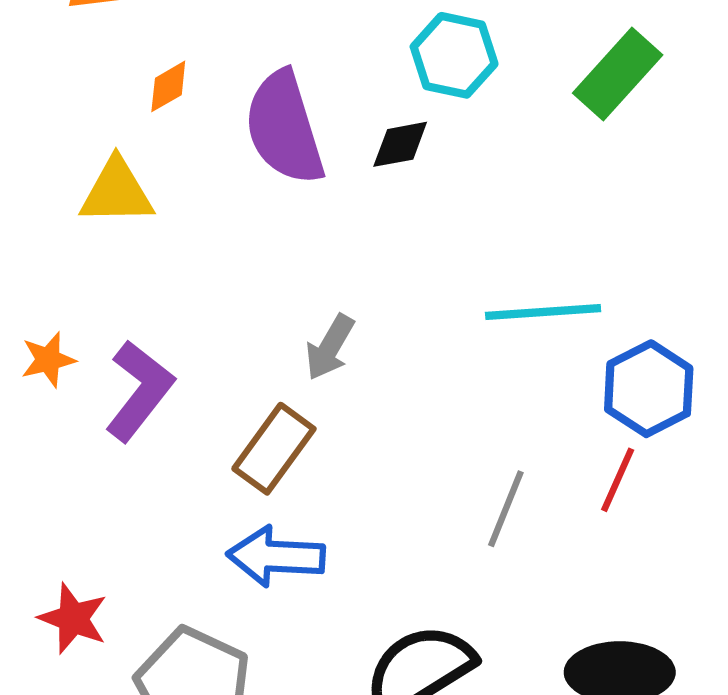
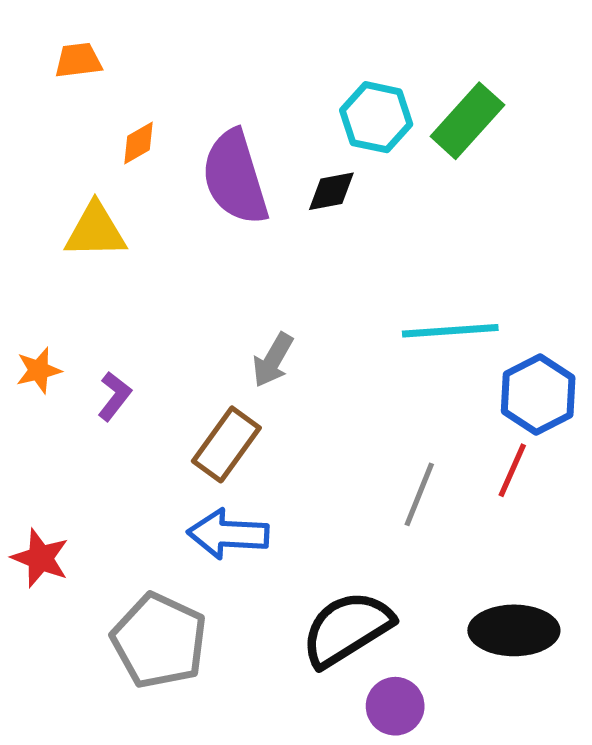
green rectangle: (618, 74) -> (467, 121), moved
purple L-shape: (139, 391) -> (114, 396), size x0.6
red star: (73, 619) -> (40, 558), moved

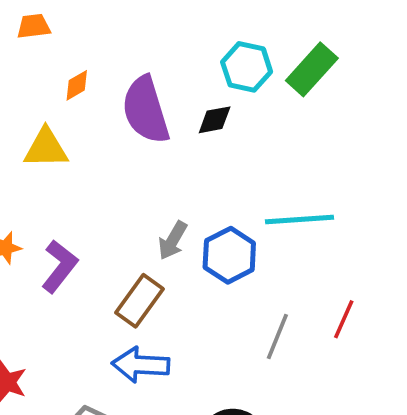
blue hexagon: (538, 394) -> (229, 255), moved
purple L-shape: (114, 396) -> (59, 266), size x1.5

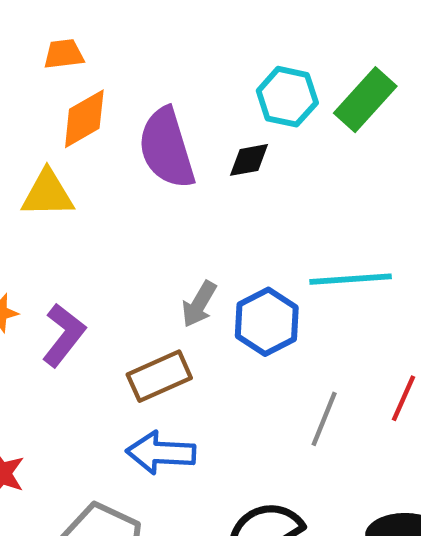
orange trapezoid: (34, 26) -> (64, 54), moved
orange diamond: (77, 85) -> (84, 119), size x1.6
brown rectangle: (139, 301) -> (159, 376), turned 30

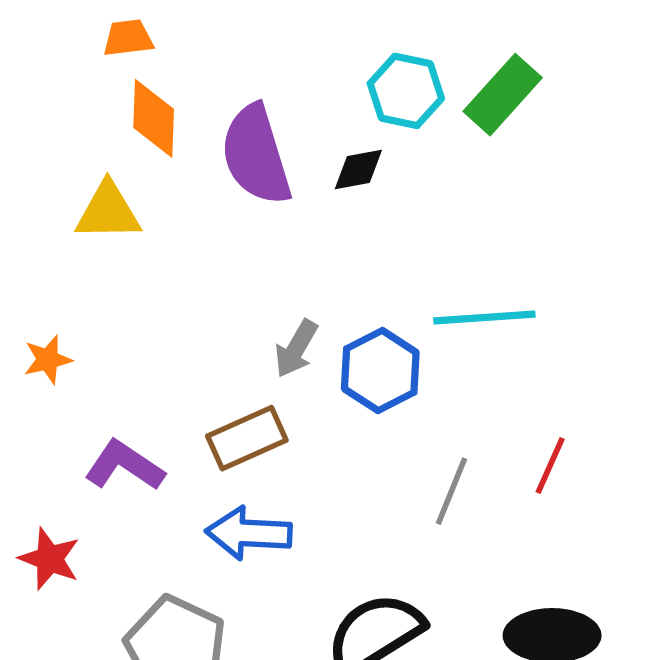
orange diamond: (84, 119) -> (154, 118), turned -58
purple L-shape: (64, 335) -> (124, 466), moved, turned -94

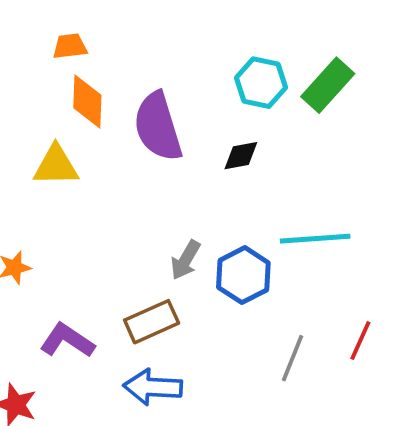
black diamond: (358, 169) -> (241, 156), moved

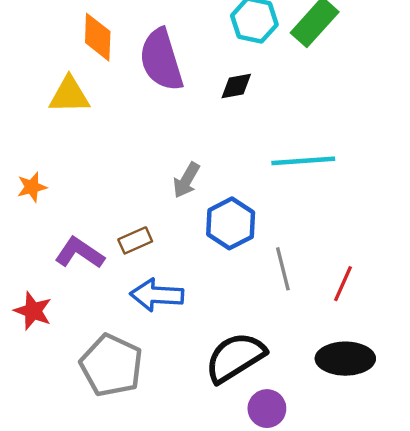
blue hexagon: (243, 275) -> (231, 223), moved
brown rectangle: (152, 322) -> (135, 240), moved, size x0.7
red line: (360, 341) -> (343, 284), moved
gray line: (292, 358) -> (283, 269), turned -36

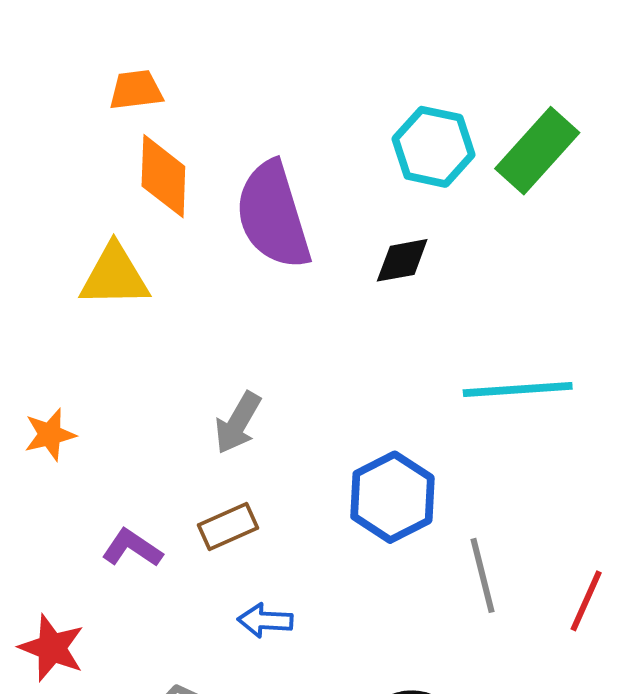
gray arrow: (186, 180) -> (238, 423), moved
purple L-shape: (80, 253) -> (132, 548), size x0.7
blue arrow: (157, 295) -> (265, 620), size x0.6

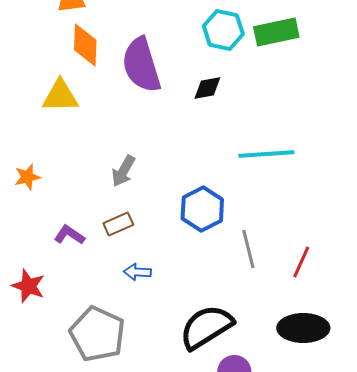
green rectangle: (537, 151) -> (276, 32), turned 36

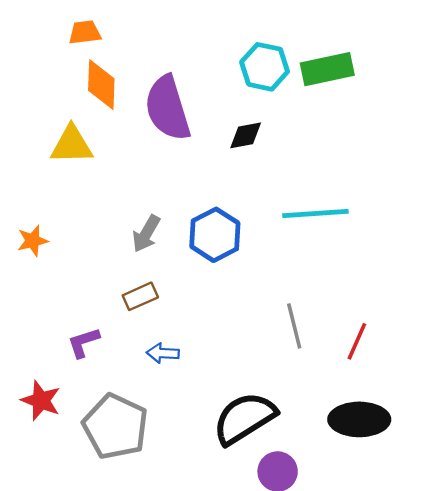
blue hexagon: (202, 209) -> (215, 235), moved
purple L-shape: (69, 235) -> (84, 343), moved, turned -52
red star: (28, 286) -> (41, 400), moved

